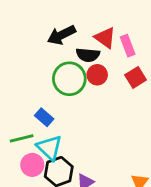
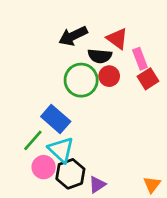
pink rectangle: (128, 46) -> (140, 59), moved
blue rectangle: (44, 117) -> (56, 119), size x1.5
green line: (22, 138) -> (33, 140), turned -35

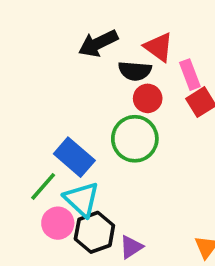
green circle: (81, 80) -> (135, 139), moved

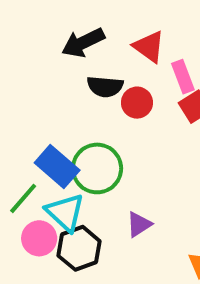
black semicircle: (135, 71) -> (105, 87), moved
green circle: (135, 139) -> (97, 168), moved
purple triangle: (131, 247) -> (139, 224), moved

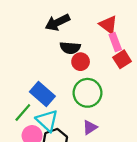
red triangle: (149, 47) -> (108, 25), moved
red circle: (137, 103) -> (81, 62), moved
green circle: (97, 168) -> (87, 93), moved

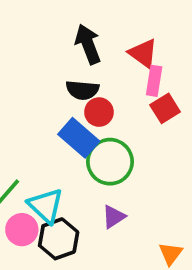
black arrow: (57, 22) -> (88, 44), moved, turned 95
pink rectangle: (115, 42) -> (154, 81), turned 30
blue rectangle: (42, 94) -> (79, 138), moved

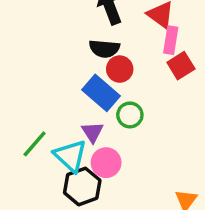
green circle: (110, 162) -> (130, 115), size x0.6
purple triangle: (114, 217) -> (92, 132), moved, turned -30
pink circle: (22, 230) -> (106, 163), moved

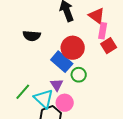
black semicircle: (104, 49) -> (32, 36), moved
red circle: (120, 69) -> (73, 48), size x1.5

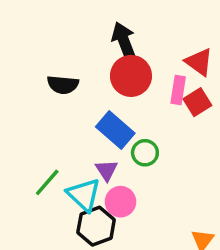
red triangle: (97, 16) -> (199, 62), moved
pink rectangle: (103, 31) -> (178, 90), moved
red circle: (73, 48) -> (131, 76), moved

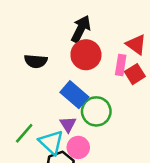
black arrow: (124, 41) -> (81, 29), turned 48
green circle: (145, 153) -> (96, 111), size x1.5

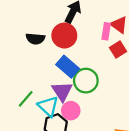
red circle: (86, 55) -> (64, 36), moved
pink rectangle: (121, 65) -> (106, 31), moved
purple triangle: (68, 124) -> (62, 91), size x1.5

